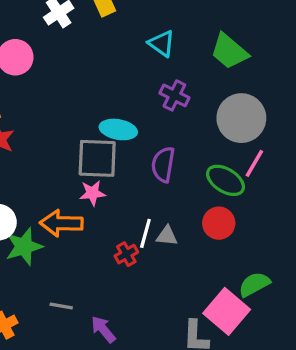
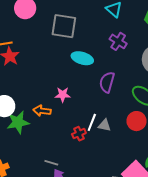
gray square: (97, 158) -> (64, 26), moved
orange arrow: (61, 223) -> (42, 111), size x0.7
gray line: (61, 306) -> (51, 163), moved

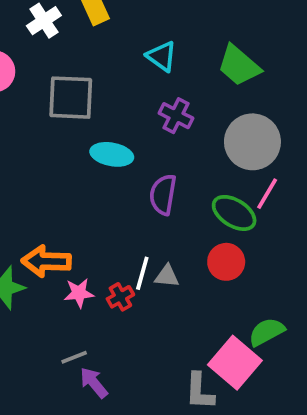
pink star: (63, 95) -> (79, 293), moved
orange arrow: (42, 111) -> (46, 261), size x1.4
gray line: (51, 163) -> (74, 357), turned -32

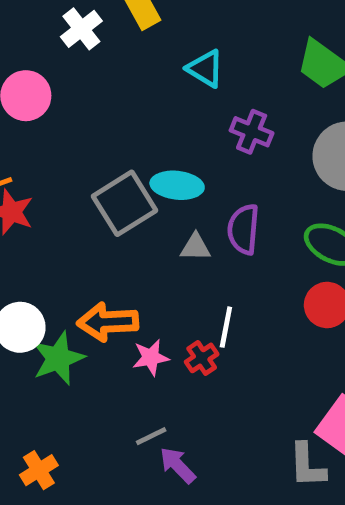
cyan triangle: (162, 56) -> (205, 69), moved
gray square: (71, 98) -> (124, 203), moved, turned -30
gray triangle: (167, 276) -> (195, 247), moved

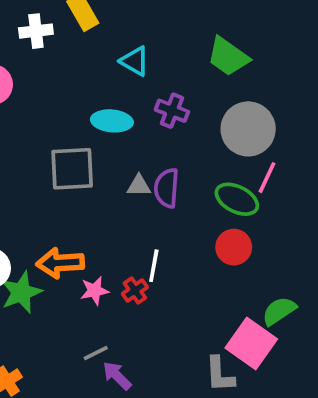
white cross: (81, 29) -> (36, 31), turned 32
cyan ellipse: (177, 185) -> (112, 121), moved
gray square: (124, 203) -> (72, 169), turned 30
gray triangle: (195, 247) -> (139, 186), moved

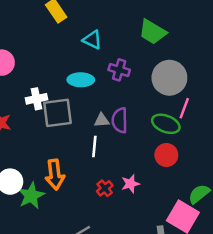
white cross: (36, 31) -> (36, 99), moved
orange arrow: (60, 263) -> (55, 174), turned -88
white line: (154, 266) -> (94, 146), moved
pink star: (95, 291) -> (130, 184), moved

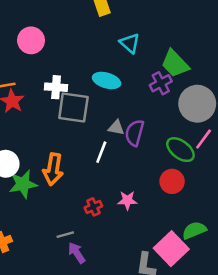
green trapezoid: (153, 32) -> (175, 64), moved
purple cross: (119, 70) -> (161, 83), moved, turned 30
red cross: (105, 188) -> (93, 207), moved

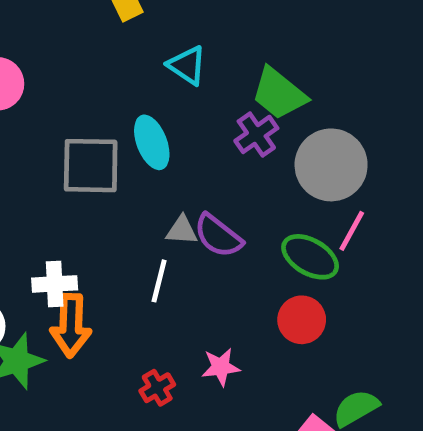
cyan ellipse: (107, 80) -> (152, 142), turned 60
white cross: (56, 87) -> (55, 284), moved
gray square: (73, 107) -> (91, 166), moved
purple semicircle: (135, 133) -> (218, 236), turned -60

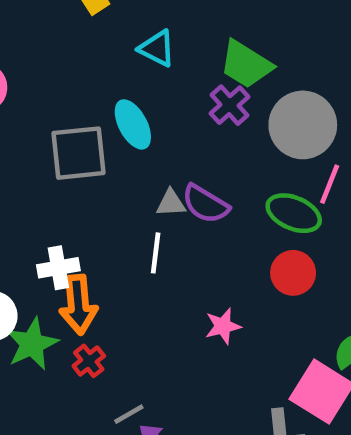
red cross: (157, 388) -> (89, 361), moved

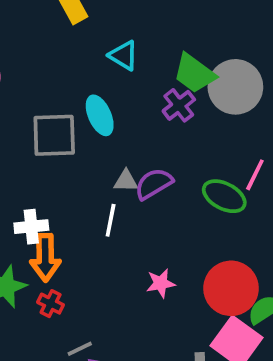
gray circle: (303, 125) -> (235, 87), moved
purple semicircle: (205, 204) -> (154, 184), turned 114
red circle: (293, 273) -> (231, 288), moved, size x1.5
red cross: (89, 361) -> (51, 304), turned -30

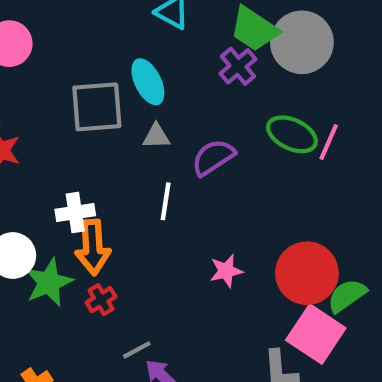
gray triangle: (126, 181) -> (156, 136), moved
green ellipse: (224, 196) -> (292, 134), moved
red cross: (51, 304) -> (101, 300), turned 35

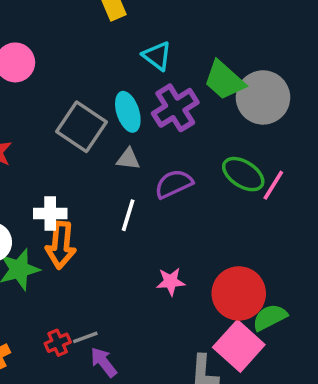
purple cross: (238, 66) -> (175, 108), moved, size x1.4
gray square: (97, 107) -> (81, 127), turned 30
red cross: (101, 300) -> (58, 343), moved

